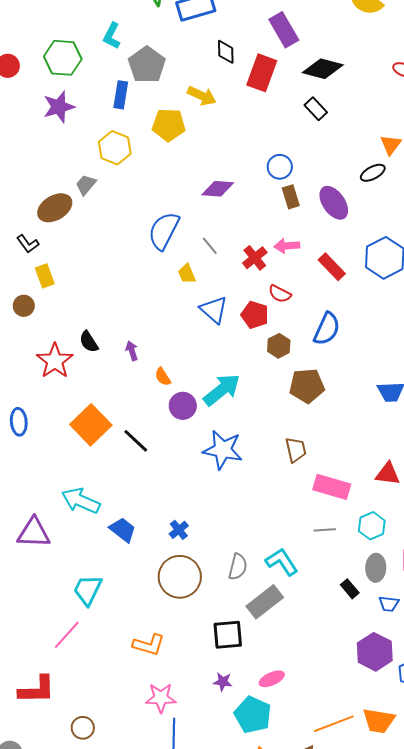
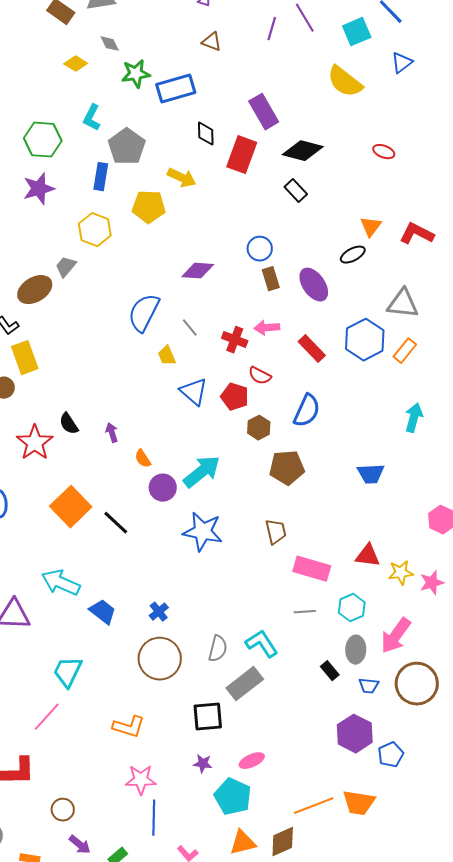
red cross: (255, 258) -> (235, 340), turned -30
yellow rectangle: (45, 276) -> (25, 358), size x1.4

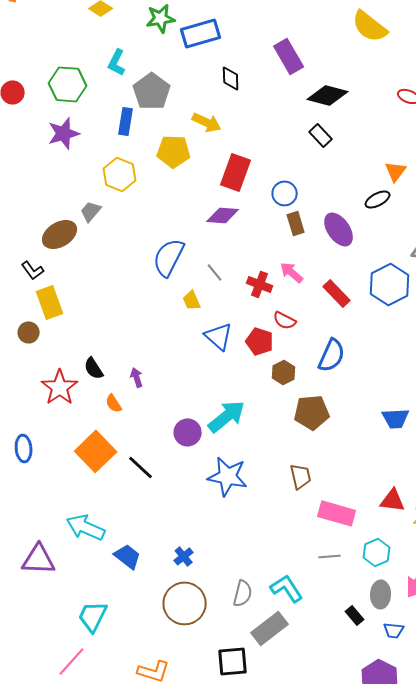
red rectangle: (242, 155) -> (236, 172), moved
pink arrow: (267, 328) -> (292, 272), turned 45
orange semicircle: (143, 459) -> (114, 403), moved

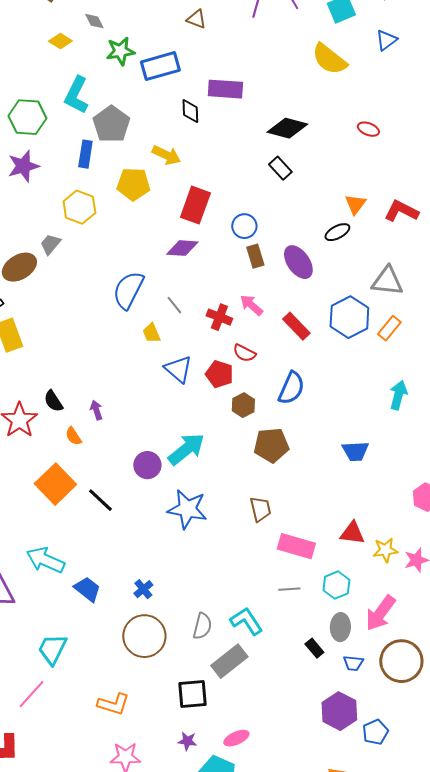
purple rectangle: (289, 56) -> (225, 89), moved, turned -56
cyan L-shape: (117, 62) -> (76, 95), size x1.4

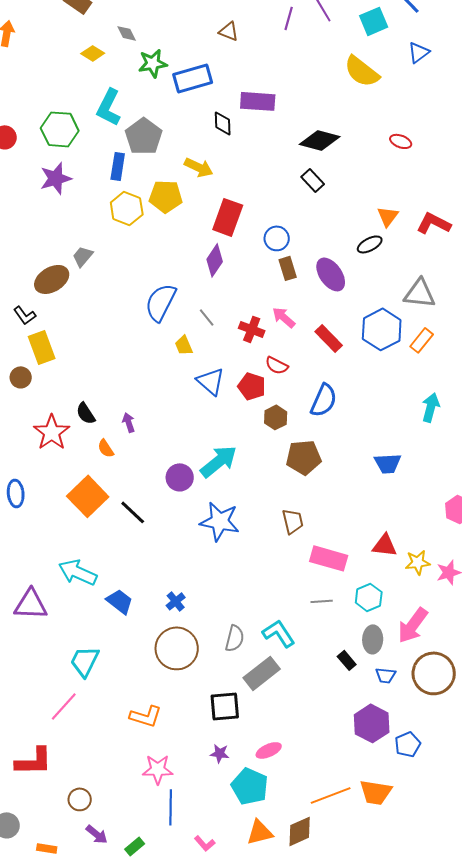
yellow hexagon: (79, 207) -> (127, 208), moved
purple diamond: (182, 248) -> (215, 260), turned -60

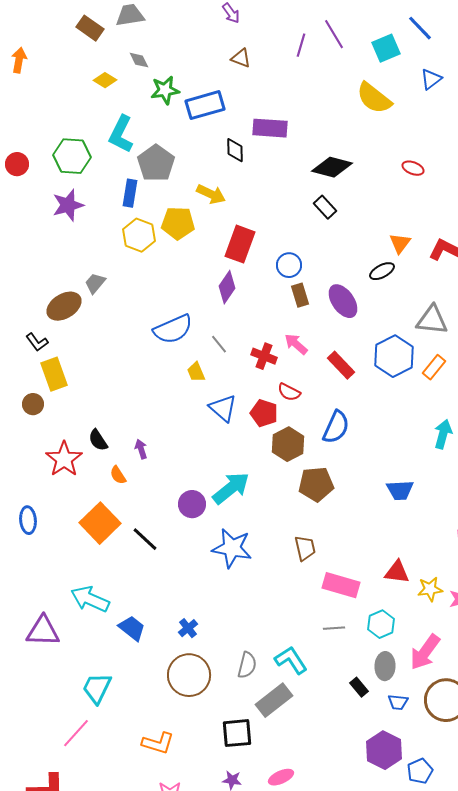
blue semicircle: (161, 302) -> (173, 329), turned -141
brown hexagon: (276, 417) -> (288, 444), size x1.4

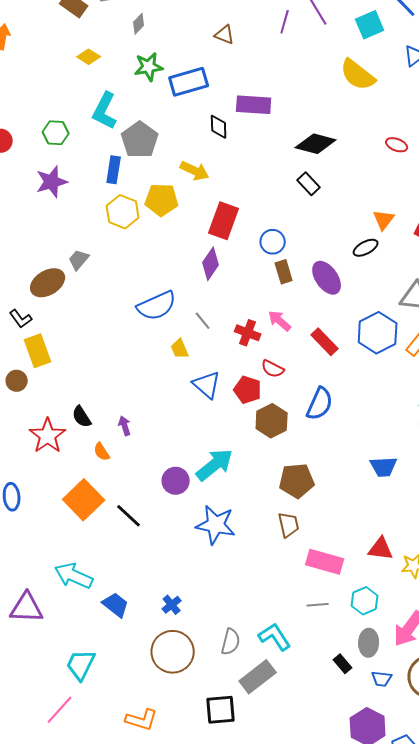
gray diamond: (139, 60) -> (139, 24), moved, turned 70
green hexagon: (72, 156) -> (56, 133), size x0.7
brown pentagon: (316, 484) -> (297, 481), moved

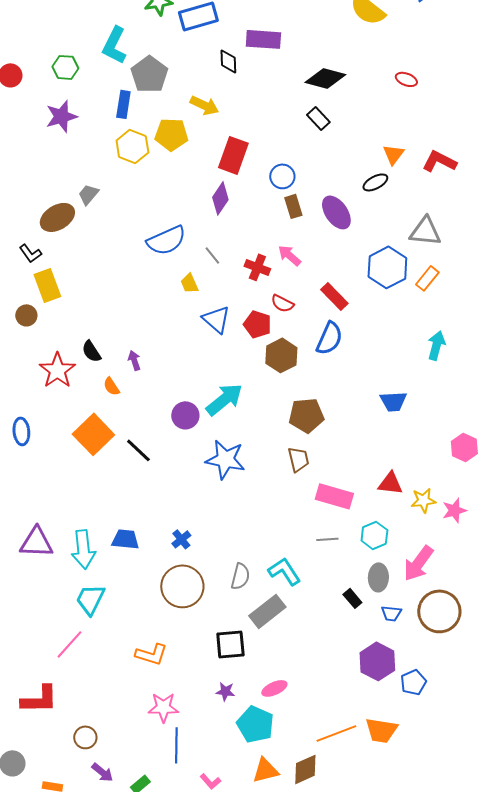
red rectangle: (325, 342) -> (334, 296), moved
cyan arrow: (74, 576) -> (83, 549), moved, turned -120
blue trapezoid: (116, 605) -> (125, 539), turned -32

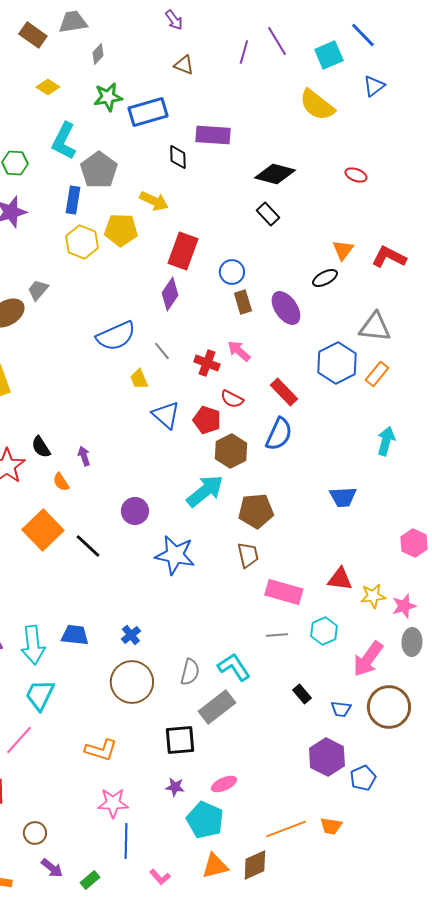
cyan arrow: (224, 399) -> (205, 491), moved
gray ellipse: (378, 577) -> (412, 642), moved
orange trapezoid: (381, 730) -> (331, 826), size x0.7

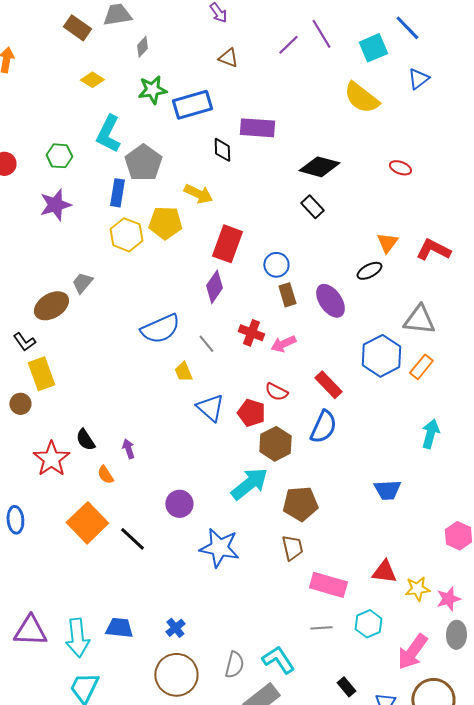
purple line: (244, 52) -> (288, 45), turned 30
pink arrow: (239, 351) -> (283, 344), turned -65
red cross: (207, 363) -> (251, 333), moved

